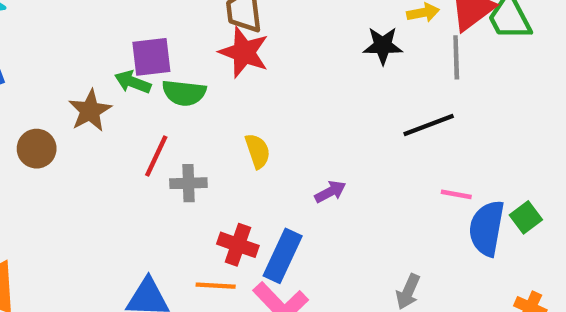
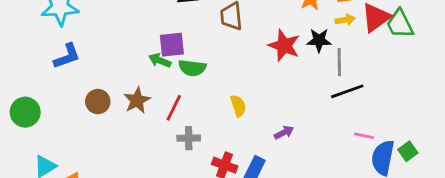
red star: (244, 52) -> (284, 46), moved
gray line: (456, 57) -> (339, 62), moved
brown star: (90, 111) -> (137, 100), moved
gray cross: (188, 183) -> (189, 138), moved

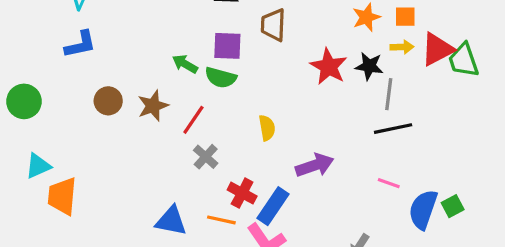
purple square: (172, 45) -> (227, 46), moved
purple arrow: (284, 132) -> (315, 165), size x1.6
pink line: (364, 136) -> (389, 183), moved
gray cross: (189, 138) -> (206, 157), turned 35

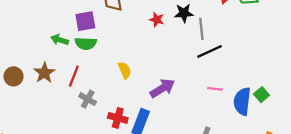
red star: (329, 67) -> (157, 20), size x0.6

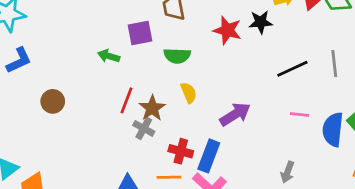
red star: (157, 20) -> (227, 30), size x1.5
gray line: (201, 29) -> (334, 64), moved
green semicircle: (86, 43) -> (177, 56), moved
brown star: (44, 73) -> (152, 108), moved

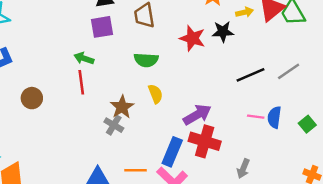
purple square: (140, 33) -> (102, 27), moved
gray line: (334, 64) -> (289, 71), turned 60
red line: (127, 100) -> (81, 82), moved, turned -30
blue semicircle: (333, 129) -> (274, 117), moved, size x0.7
red cross: (181, 151) -> (205, 141), moved, size x1.4

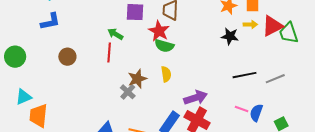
red star: (192, 38) -> (159, 31), moved

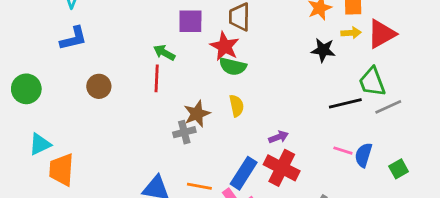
green trapezoid: (289, 33) -> (372, 82), moved
gray cross: (128, 92) -> (184, 132), turned 35
purple arrow: (196, 98) -> (279, 137), size x0.6

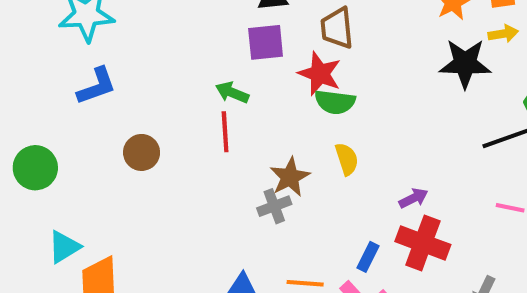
black star: (323, 50) -> (465, 63), size x1.4
blue rectangle: (244, 173) -> (368, 257), size x0.6

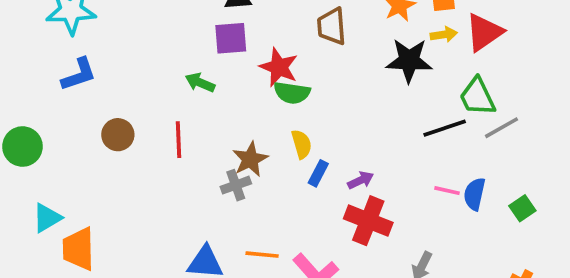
brown trapezoid: (337, 28) -> (332, 26), moved
red line: (225, 132) -> (178, 140), moved
blue rectangle: (368, 257) -> (318, 173), moved

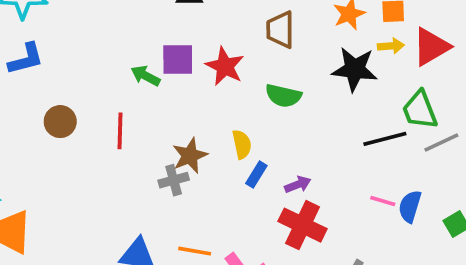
purple square: (231, 38) -> (178, 60), moved
green semicircle: (292, 93) -> (283, 96), moved

